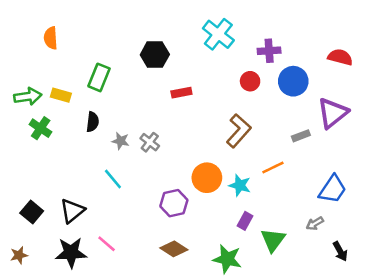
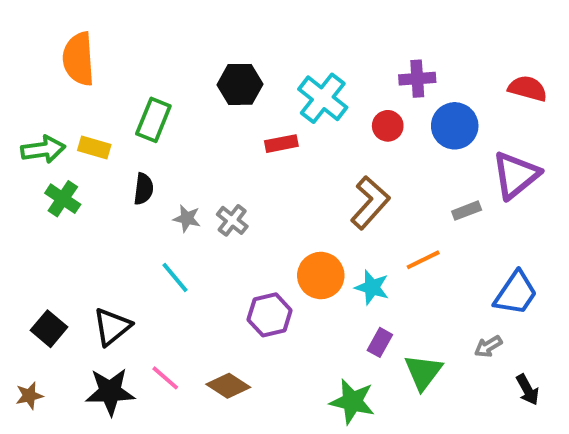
cyan cross: (218, 34) -> (323, 98), moved
orange semicircle: (51, 38) -> (79, 59), size x1.5
brown diamond: (174, 249) -> (228, 386), moved

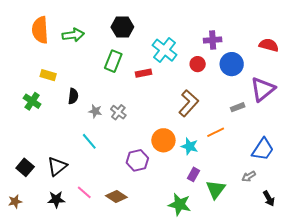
black hexagon: (240, 84) -> (122, 27), moved
green rectangle: (153, 120) -> (113, 61), moved
green arrow: (43, 149) -> (73, 35), moved
black star: (110, 392) -> (56, 199), size x0.7

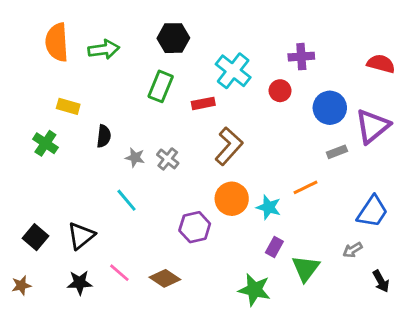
blue circle: (232, 64) -> (330, 108), moved
brown L-shape: (189, 103) -> (229, 146), moved

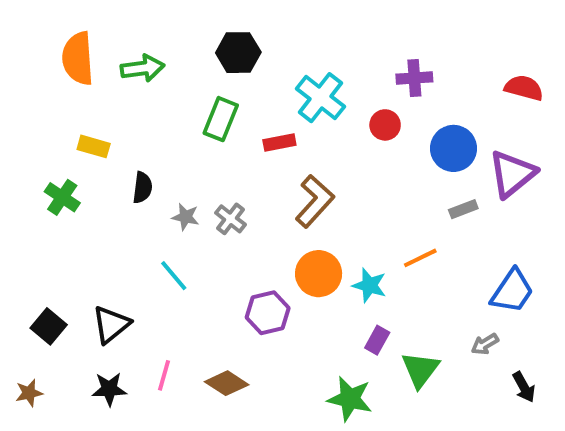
pink line: (119, 273) -> (164, 375), turned 65

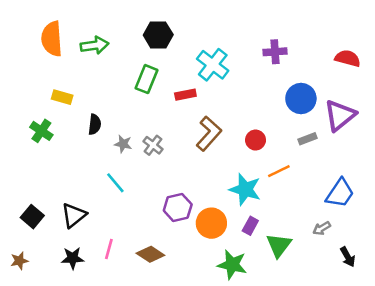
red circle: (385, 125) -> (256, 140), moved
orange circle: (319, 274) -> (211, 223), moved
cyan star: (369, 285) -> (245, 189), size x1.4

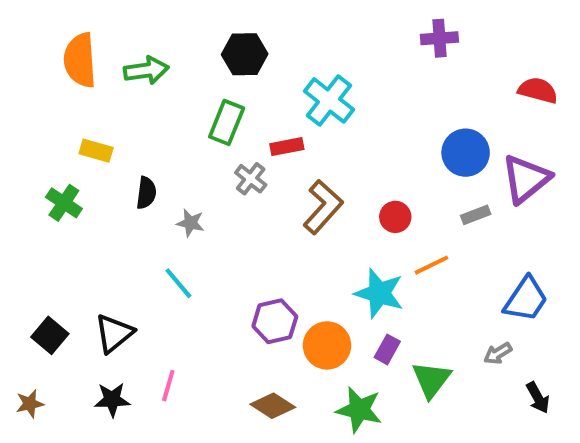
purple cross: (275, 52) -> (439, 38), moved
gray cross: (153, 145) -> (251, 179), moved
brown diamond: (150, 254) -> (273, 406), moved

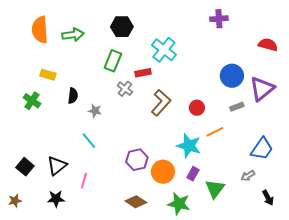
pink line: (168, 386) -> (84, 181), moved

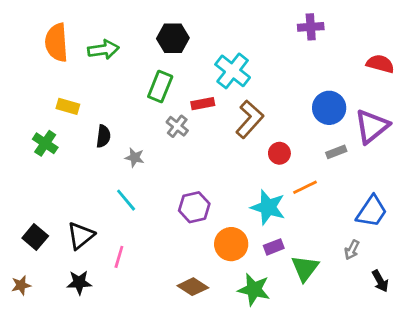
brown L-shape: (161, 103) -> (250, 119), moved
purple hexagon: (137, 160) -> (194, 207), moved
purple rectangle: (193, 174) -> (274, 247), turned 40
gray arrow: (248, 176) -> (352, 250), turned -32

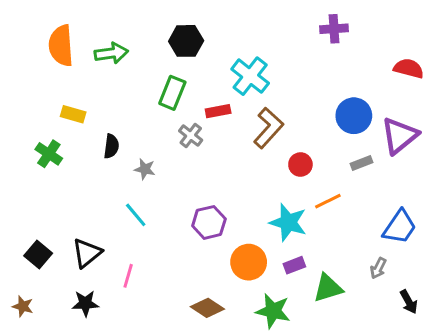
green triangle: (305, 268) -> (328, 288), turned 36
brown star: (21, 285) -> (23, 306), turned 30

